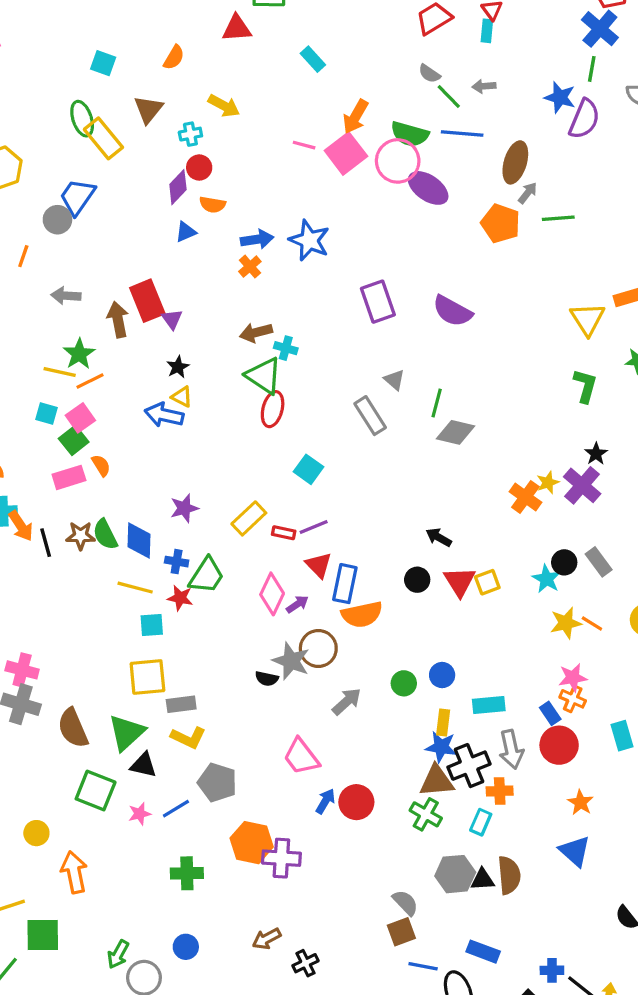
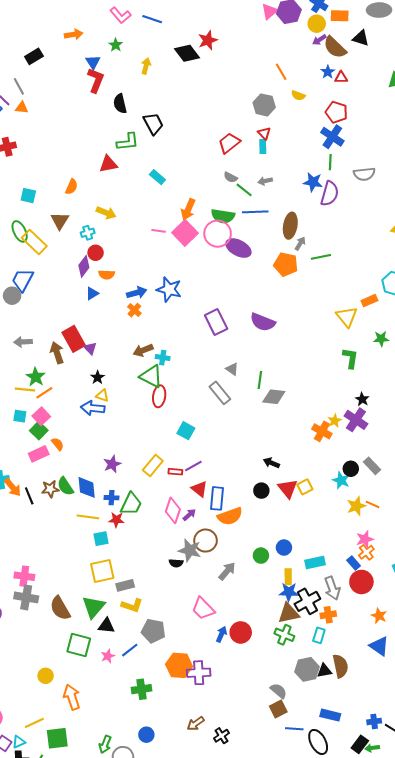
orange cross: (573, 699) -> (366, 552), turned 35

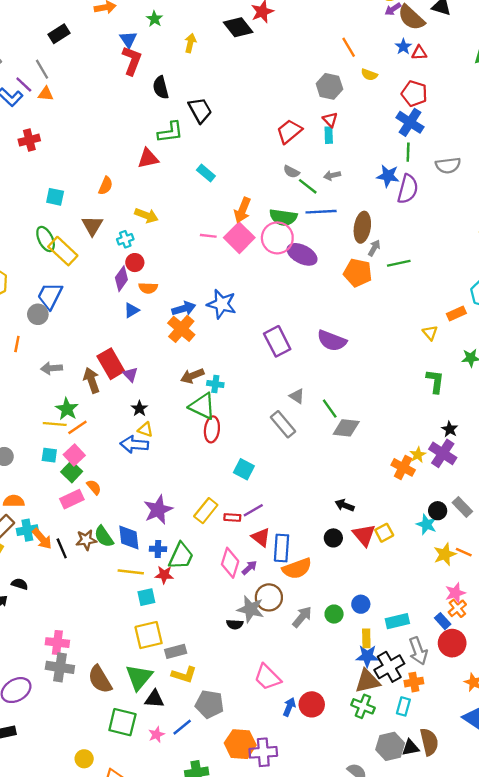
orange cross: (134, 310) -> (181, 329), size x1.6
yellow triangle: (347, 317) -> (430, 333), size x0.6
green line: (260, 380) -> (330, 409), turned -42
purple star: (112, 464) -> (158, 510), size x1.4
gray arrow: (227, 571) -> (302, 617), moved

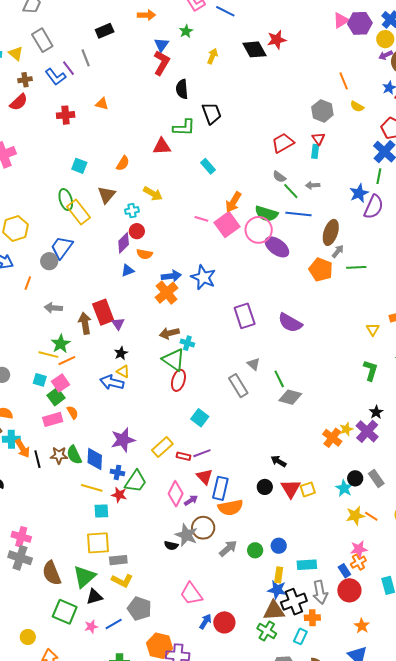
orange triangle: (46, 94) -> (102, 104), moved
blue star: (388, 176) -> (359, 193), turned 30
black triangle: (154, 699) -> (94, 597), turned -30

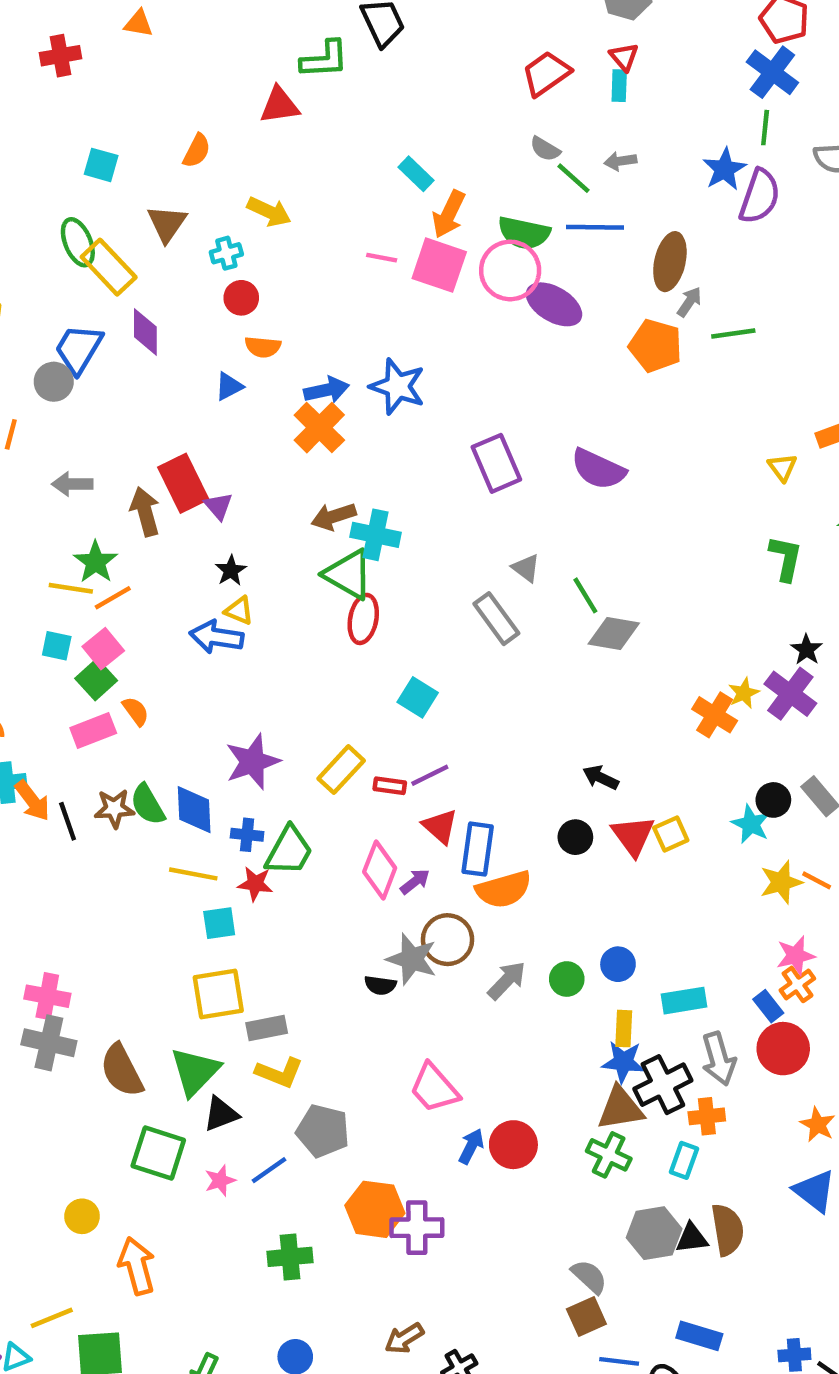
cyan rectangle: (208, 166) -> (416, 174), moved
pink square: (227, 225) -> (439, 265), turned -30
purple diamond: (124, 243) -> (145, 332), moved, turned -40
cyan cross: (187, 343) -> (375, 535), size x1.5

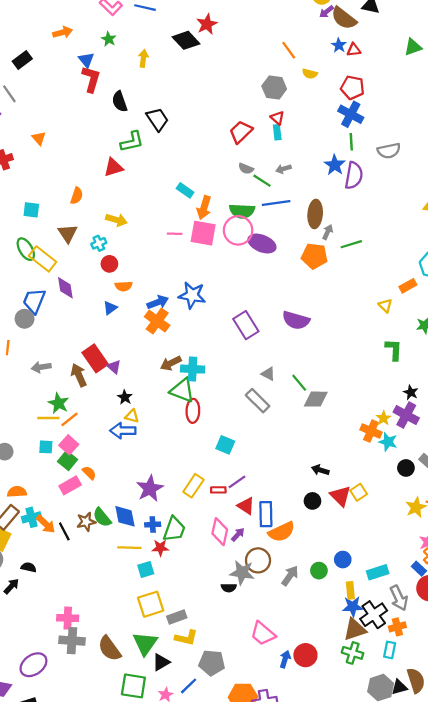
orange triangle: (139, 23) -> (39, 138), turned 48
cyan star: (751, 824) -> (388, 442), moved

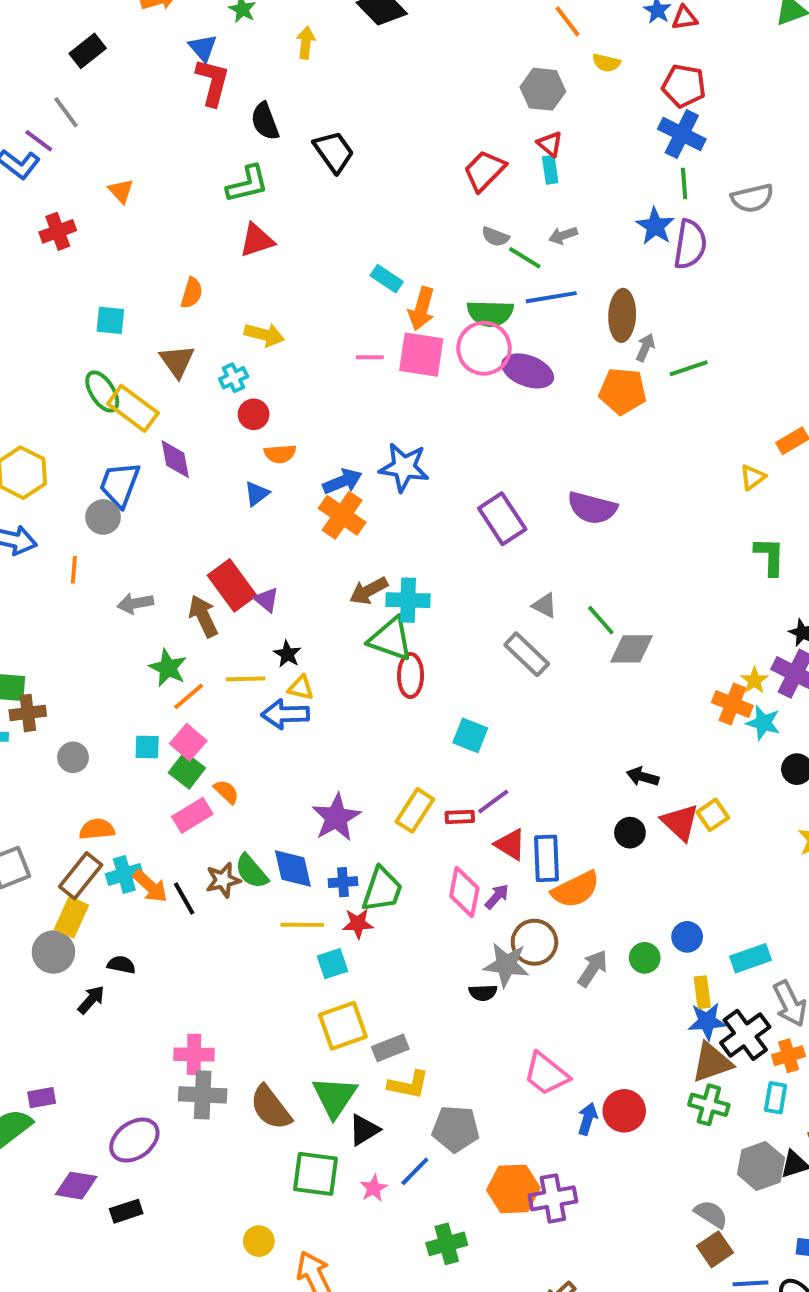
green L-shape: (132, 142) -> (247, 184), moved
yellow triangle: (385, 306) -> (753, 477), turned 40
yellow line: (48, 418) -> (246, 679), moved

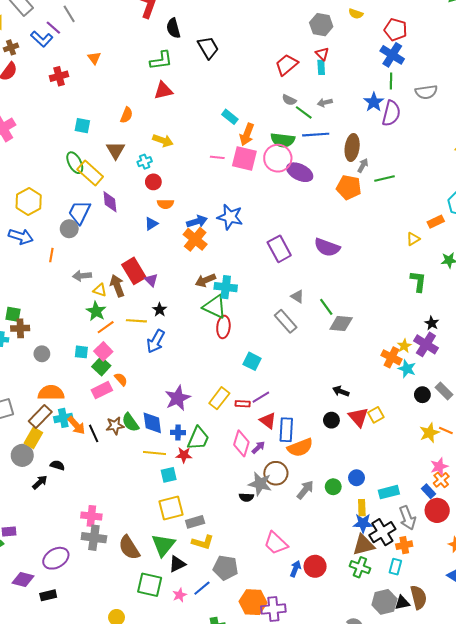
yellow triangle: (301, 688) -> (100, 290), moved
blue arrow: (285, 714) -> (156, 341), turned -65
orange semicircle: (97, 829) -> (51, 393), size x1.4

